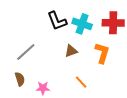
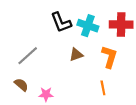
brown semicircle: (20, 79) -> (21, 85), turned -32
orange line: (81, 82) -> (103, 88), moved, turned 32

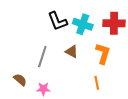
brown triangle: (76, 55) -> (72, 51), turned 48
gray line: (28, 56) -> (42, 57), moved, turned -30

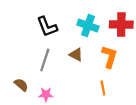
black L-shape: (57, 21) -> (47, 27), moved

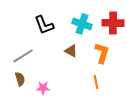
gray line: (45, 60) -> (23, 56), moved, turned 40
brown semicircle: (21, 85) -> (20, 79), turned 32

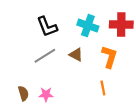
gray line: (23, 56) -> (45, 56), moved
brown semicircle: (20, 79) -> (23, 93), moved

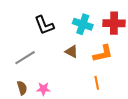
gray line: (45, 56) -> (25, 58), moved
orange L-shape: (109, 57) -> (103, 54), turned 60

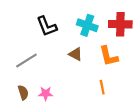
orange L-shape: (103, 54) -> (109, 56), turned 90

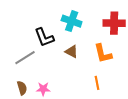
cyan cross: (87, 25) -> (72, 21), moved
black L-shape: (47, 26) -> (44, 37), moved

